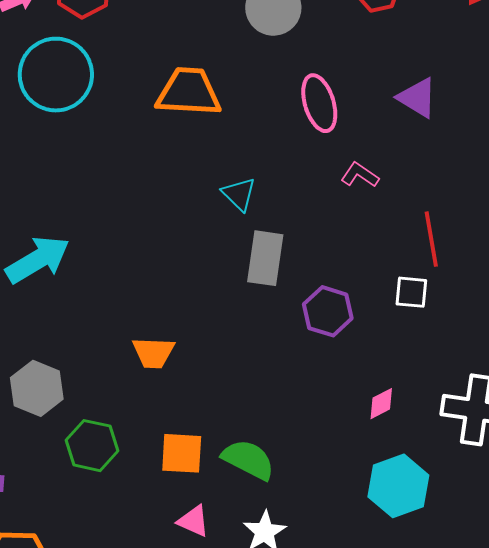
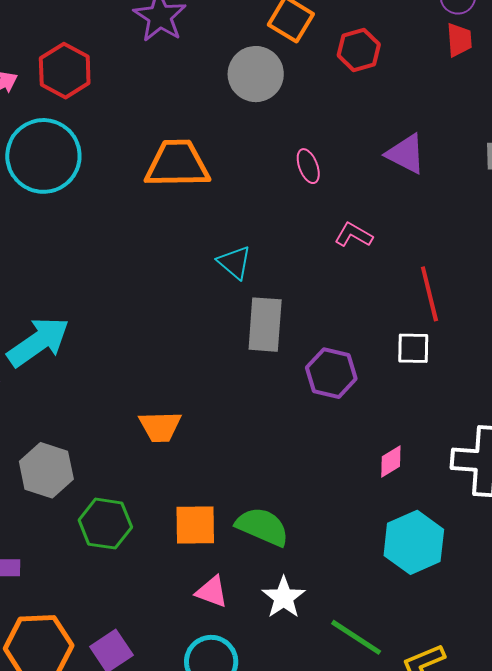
pink ellipse: (319, 103) -> (308, 166), size x0.6

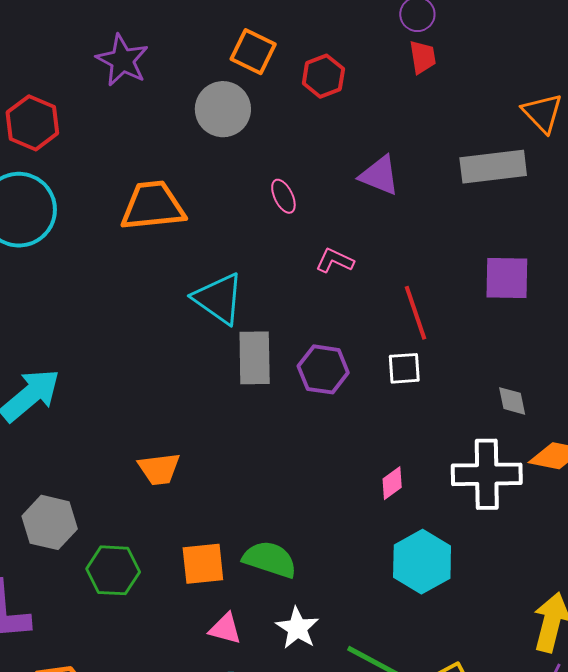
cyan triangle: (234, 262) -> (219, 299), size x1.5
purple hexagon: (331, 373) -> (323, 369), moved

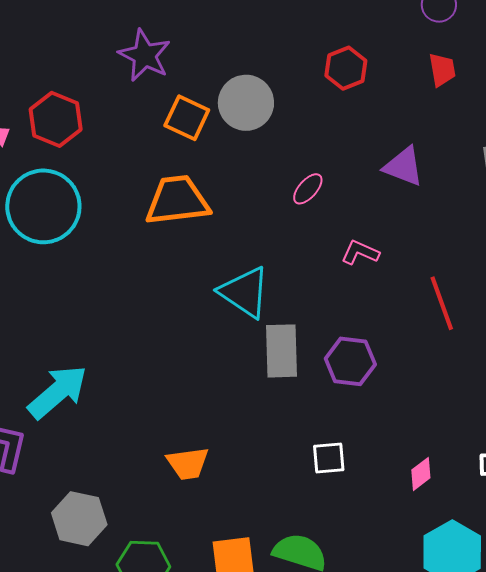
orange square: (253, 52) -> (187, 118), moved
red trapezoid: (423, 57) -> (442, 70), moved
pink ellipse: (283, 196) -> (308, 189), turned 68
white square: (404, 368) -> (329, 458), moved

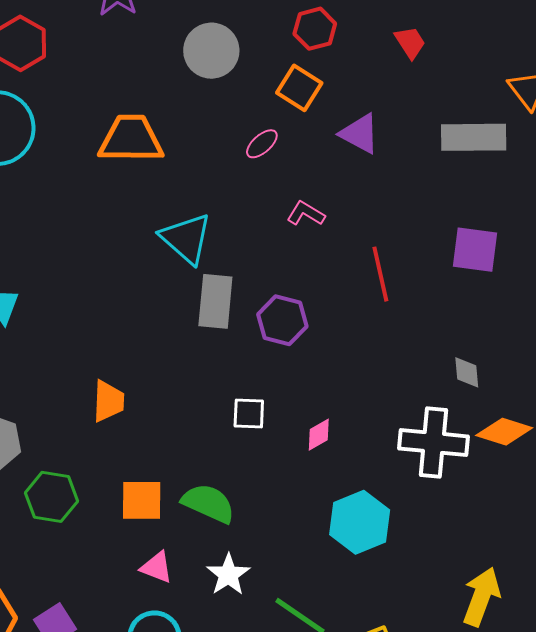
red trapezoid: (442, 70) -> (410, 42), turned -30
orange square: (187, 118) -> (299, 88), moved
orange trapezoid: (188, 463) -> (108, 401), turned -87
pink diamond: (421, 474) -> (319, 435), moved

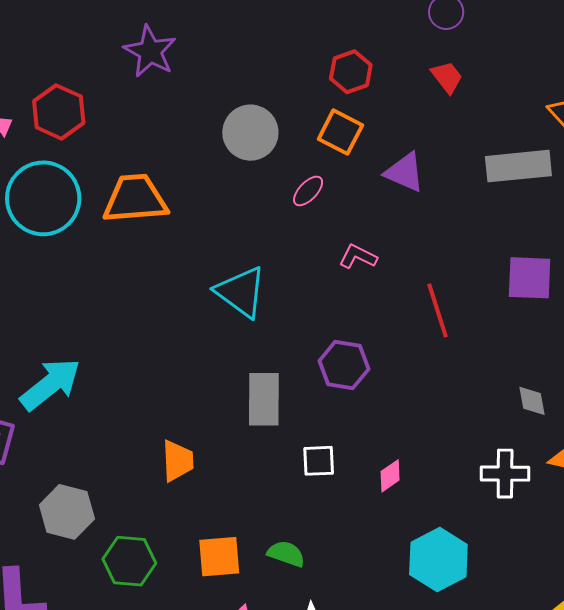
gray circle: (211, 51) -> (250, 133), moved
orange trapezoid: (131, 139) -> (135, 199), moved
gray rectangle: (215, 301) -> (264, 399), moved
white cross: (433, 442) -> (505, 474), size x0.7
green semicircle: (208, 503) -> (286, 554), size x0.7

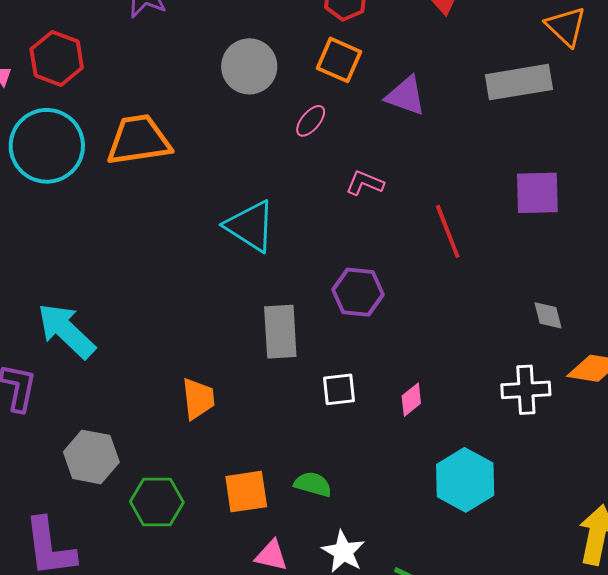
cyan arrow: (50, 384) -> (66, 331), turned -94

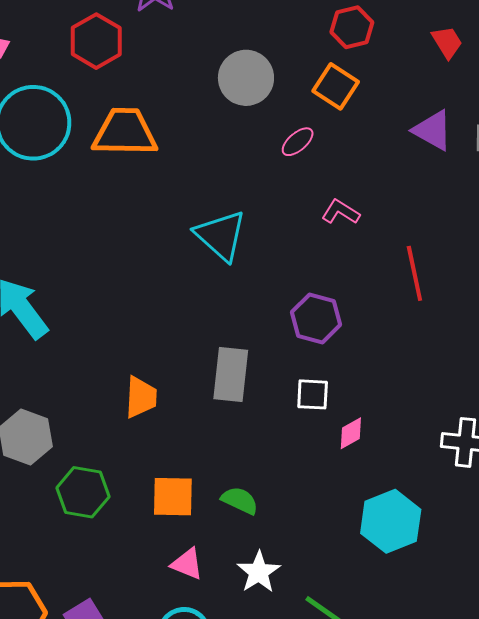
red hexagon: (57, 58) -> (96, 41), moved
purple triangle: (406, 96) -> (433, 130), moved
gray rectangle: (280, 332) -> (231, 375), moved
white square: (339, 389) -> (313, 394), moved

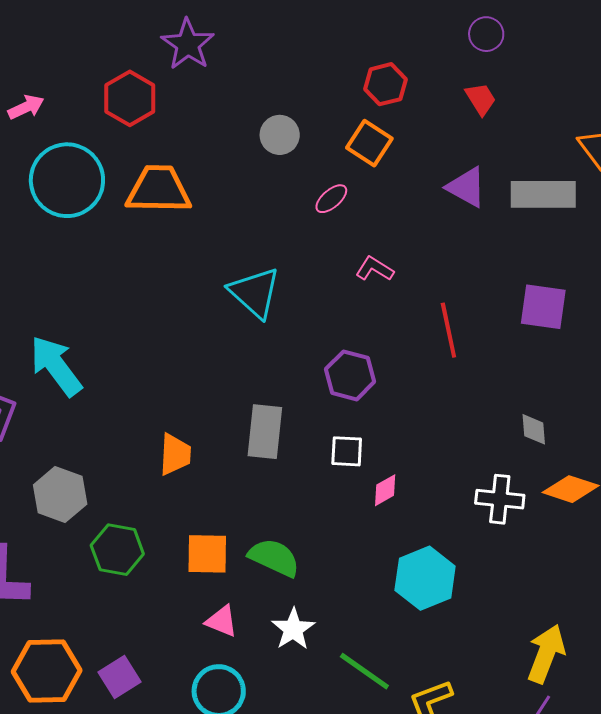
gray circle: (246, 78) -> (280, 135), size x0.7
green semicircle: (240, 500) -> (274, 558), size x1.4

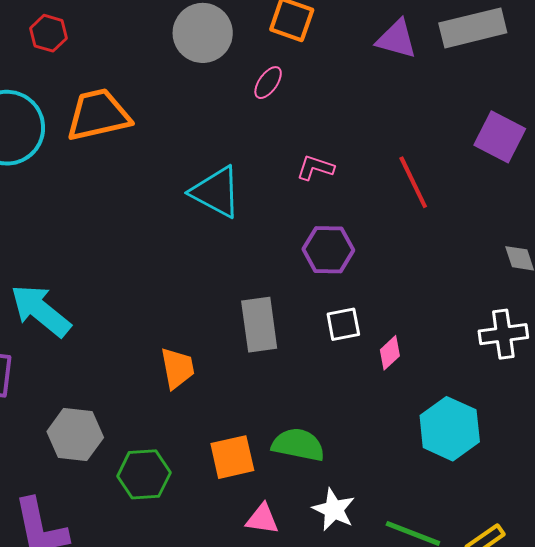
red hexagon: (130, 98) -> (48, 33), size x0.7
gray circle: (280, 135) -> (203, 33), size x1.5
pink L-shape: (375, 269) -> (315, 168), moved
purple square: (543, 307) -> (500, 137), turned 33

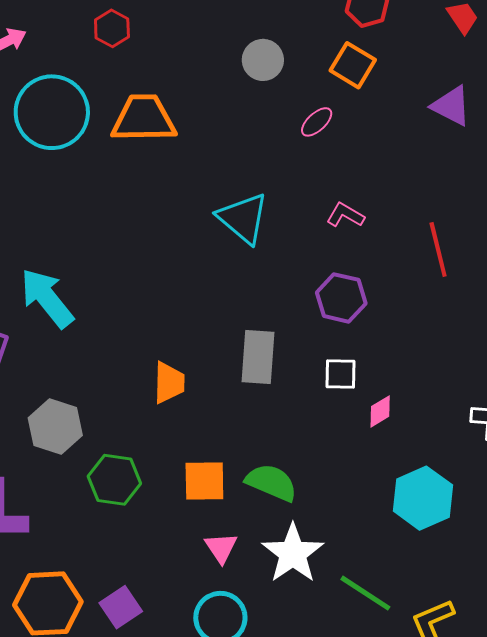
gray circle: (203, 33) -> (263, 60), size x0.7
white star: (334, 510) -> (293, 553), size x1.4
pink triangle: (262, 519) -> (221, 548), turned 36

